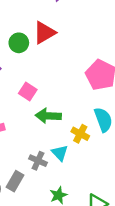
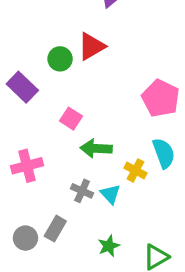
gray cross: (38, 161) -> (82, 191), moved

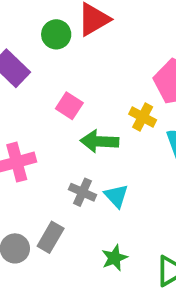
yellow cross: (135, 170) -> (143, 117), moved

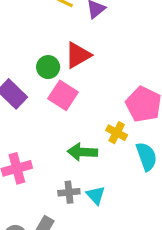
pink square: (69, 106) -> (63, 95), moved, size x1.4
gray cross: (82, 192) -> (69, 192), turned -30

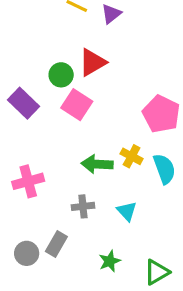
yellow cross: (117, 133) -> (132, 156), moved
cyan triangle: (96, 195) -> (127, 211), moved

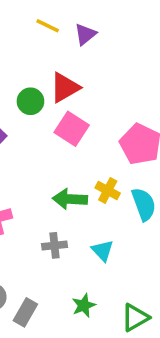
pink square: (77, 105) -> (72, 129), moved
gray rectangle: (56, 244) -> (25, 312), moved

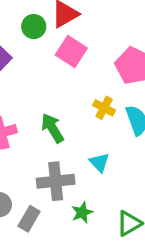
green arrow: (70, 199) -> (52, 128), moved, turned 56
gray cross: (54, 245) -> (56, 181), moved, size x1.6

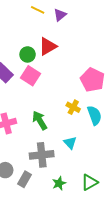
pink square: (71, 52) -> (31, 76), moved
green star: (82, 212) -> (59, 183), moved

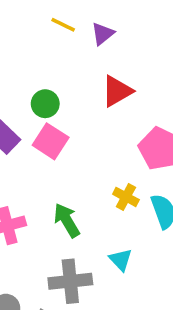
red triangle: (48, 46) -> (117, 91), moved

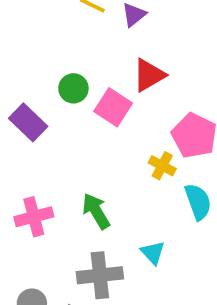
pink square: (51, 141) -> (113, 107), moved
yellow cross: (126, 197) -> (162, 166), moved

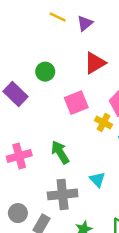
pink square: (113, 107) -> (76, 103), moved, turned 35

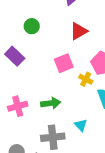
green circle: (45, 72) -> (32, 26), moved
green arrow: (60, 152) -> (51, 103), turned 114

